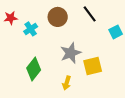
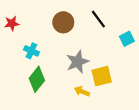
cyan cross: (31, 29) -> (31, 51), moved, turned -32
yellow arrow: (67, 83) -> (82, 91), moved, turned 96

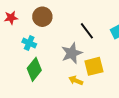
black line: (98, 19) -> (87, 31), moved
brown circle: (63, 22) -> (42, 17), moved

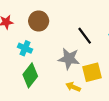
gray star: (72, 53) -> (69, 59), turned 30

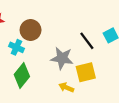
brown circle: (39, 21) -> (31, 30), moved
black line: (85, 36) -> (87, 41), moved

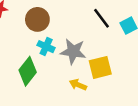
black line: (87, 41) -> (101, 18), moved
cyan cross: (16, 47) -> (46, 47), moved

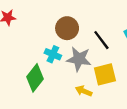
black line: (101, 18) -> (101, 40), moved
brown circle: (37, 19) -> (67, 28), moved

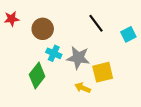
brown circle: (67, 28) -> (43, 29), moved
black line: (101, 40) -> (96, 23), moved

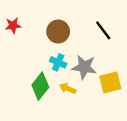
brown circle: (43, 29) -> (58, 32), moved
yellow arrow: (83, 88) -> (68, 88), moved

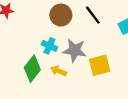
brown circle: (58, 32) -> (61, 15), moved

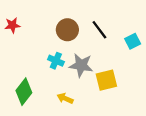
green diamond: (32, 69) -> (24, 92), moved
yellow arrow: (59, 71) -> (65, 98), moved

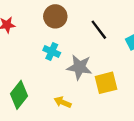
brown circle: (67, 30) -> (55, 16), moved
cyan cross: (56, 61) -> (52, 51), moved

